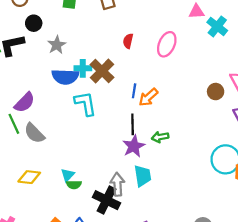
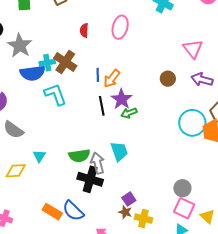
gray star: (57, 45) -> (20, 46), size x1.4
brown circle: (216, 92) -> (168, 79), moved
purple star: (134, 146) -> (121, 99), moved
cyan triangle: (68, 175) -> (39, 156), moved
green semicircle: (74, 185) -> (79, 156), moved, size x1.5

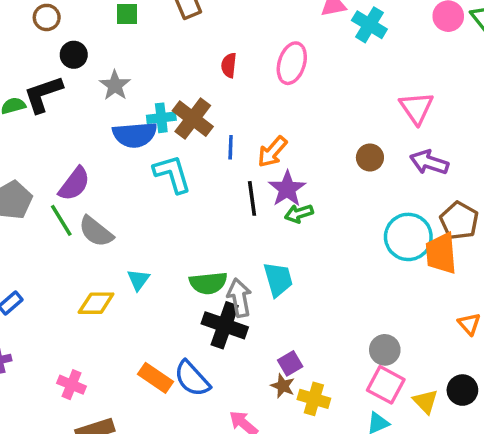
gray star: (20, 46) -> (115, 85), size x0.7
blue line: (98, 75) -> (231, 147), moved

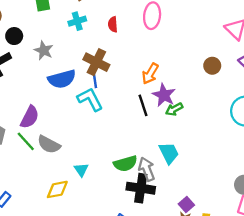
cyan cross: (161, 118) -> (77, 21), moved
blue line: (231, 147) -> (95, 80), moved

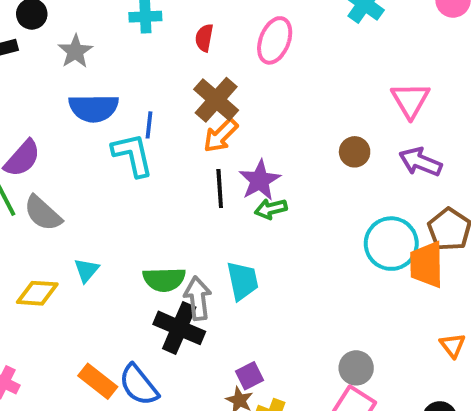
brown cross: (96, 62) -> (216, 100), moved
orange arrow: (150, 74) -> (221, 136), moved

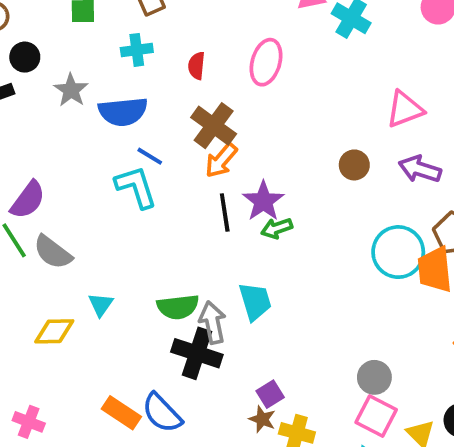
pink triangle: (410, 100) -> (405, 109), turned 45
blue semicircle: (94, 108) -> (123, 112), moved
blue line: (149, 125) -> (150, 156), turned -60

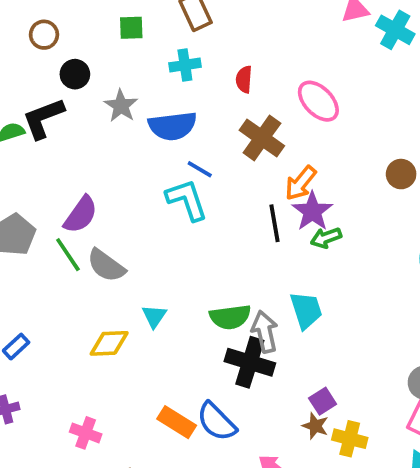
pink ellipse: (266, 62) -> (318, 101), moved, turned -60
orange arrow: (221, 160) -> (301, 183), moved

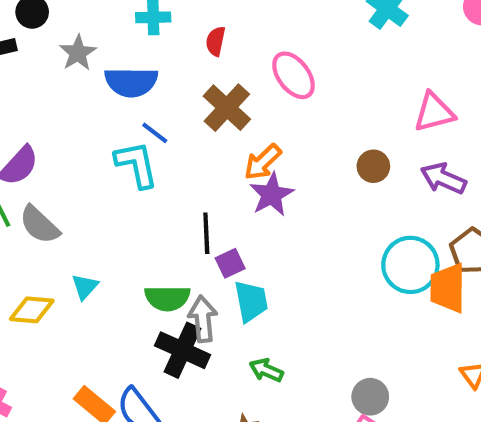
black line: (275, 223) -> (206, 233), moved
green arrow: (326, 238) -> (266, 370), moved, turned 36
purple square: (323, 401) -> (230, 263), moved

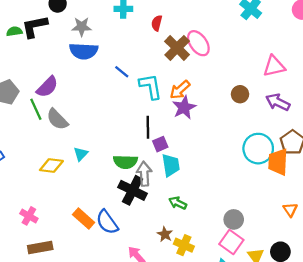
gray star: (78, 53) -> (82, 27), turned 30
blue semicircle: (131, 82) -> (84, 51), moved
brown cross: (227, 108) -> (177, 48), moved
cyan L-shape: (136, 164) -> (151, 86), moved

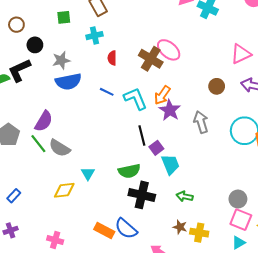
red semicircle: (157, 23) -> (112, 58), moved
gray arrow: (144, 174) -> (201, 122), moved

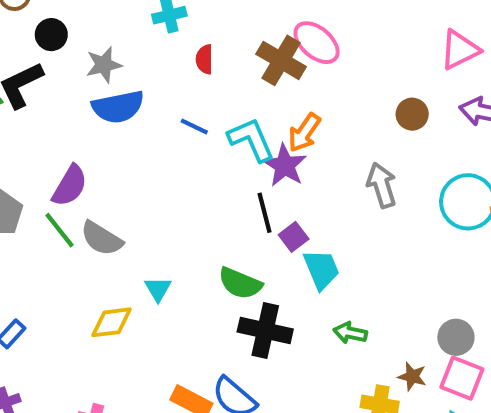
purple star: (170, 110) -> (285, 165), moved
green semicircle: (129, 171) -> (240, 283), turned 35
brown star: (180, 227) -> (412, 377), moved

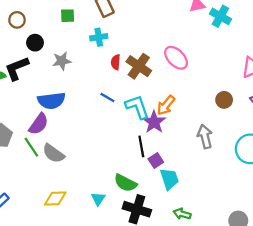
brown cross: (281, 60) -> (139, 66), moved
blue semicircle: (118, 107) -> (51, 101), moved
cyan triangle: (158, 289) -> (98, 199), moved

